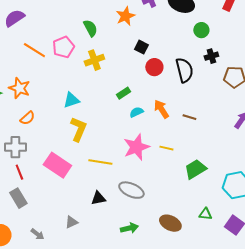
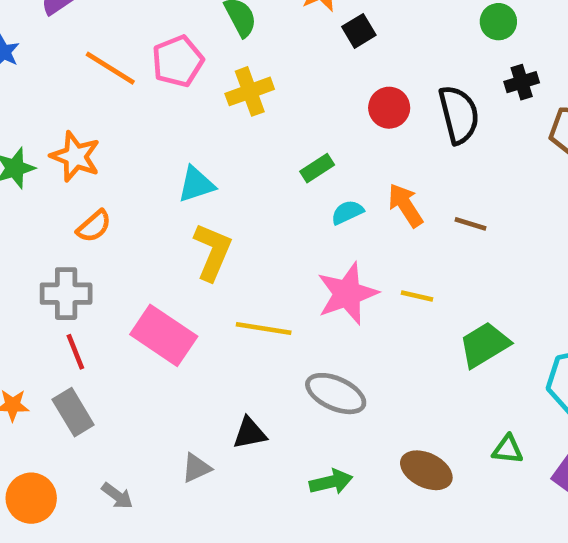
black square: (141, 47) -> (359, 31), moved, turned 32
black triangle: (98, 198) -> (250, 433), moved

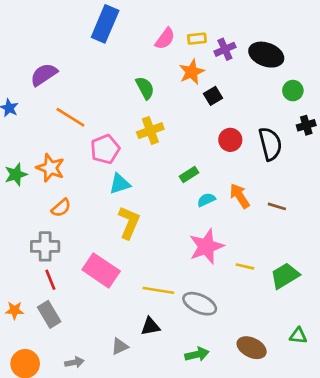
pink pentagon: (178, 61) -> (105, 149), moved
yellow line: (417, 296) -> (245, 266), moved
yellow line: (264, 328) -> (158, 290), moved
gray arrow: (117, 496) -> (74, 362), turned -48

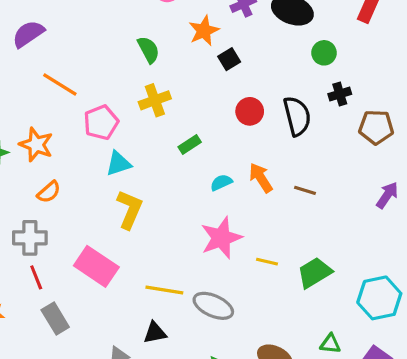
green rectangle: (189, 174) -> (190, 145), moved
gray rectangle: (49, 314) -> (55, 318), moved

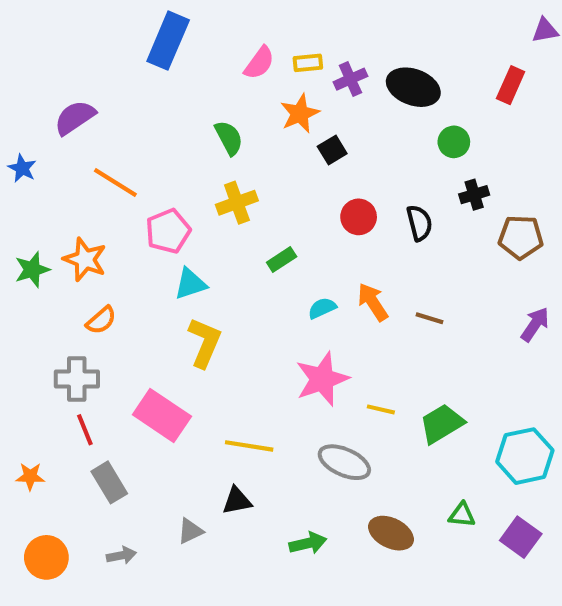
black semicircle: (297, 116) -> (419, 223), size x0.7
gray ellipse: (213, 306) -> (344, 462), moved

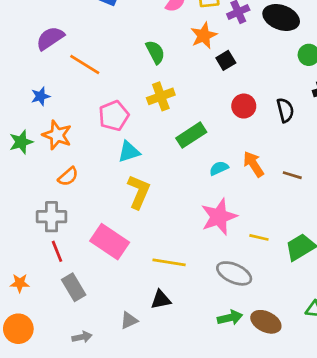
blue star: (22, 168) -> (40, 96), moved, turned 30
orange line: (115, 182) -> (85, 65), moved
green rectangle: (282, 259) -> (191, 135), size x1.5
green arrow: (308, 543) -> (230, 318), moved
orange circle: (46, 557) -> (18, 329), moved

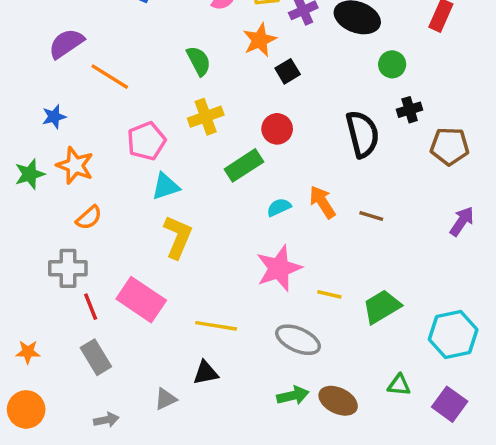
red circle: (244, 106) -> (277, 129), moved
black semicircle: (285, 110) -> (363, 134), size x1.5
red line: (57, 251) -> (91, 307), moved

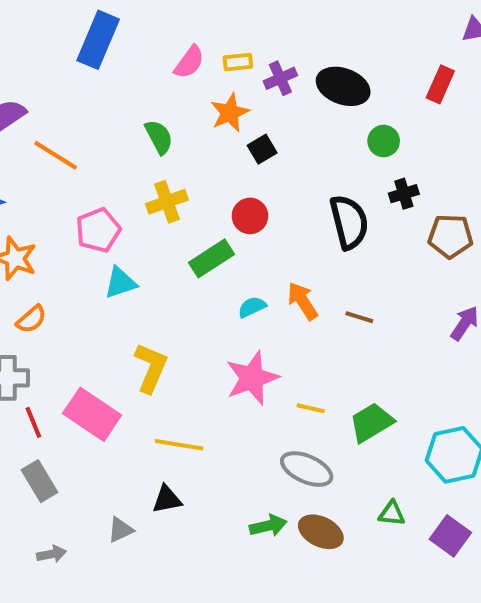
yellow L-shape: (178, 237) -> (151, 368), moved
gray ellipse: (298, 340) -> (307, 469), moved

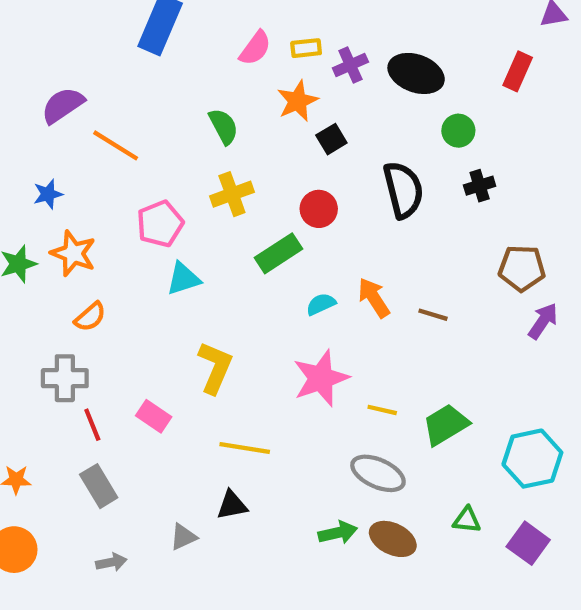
black semicircle: (349, 222) -> (403, 190), moved
brown pentagon: (450, 236) -> (522, 268), moved
pink rectangle: (92, 414) -> (154, 416), size x0.6

